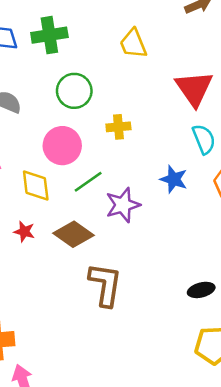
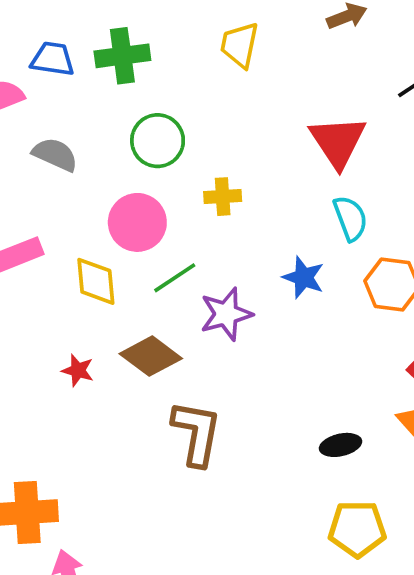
yellow trapezoid: (133, 44) -> (240, 45), moved, turned 32
red star: (24, 232) -> (78, 370), moved

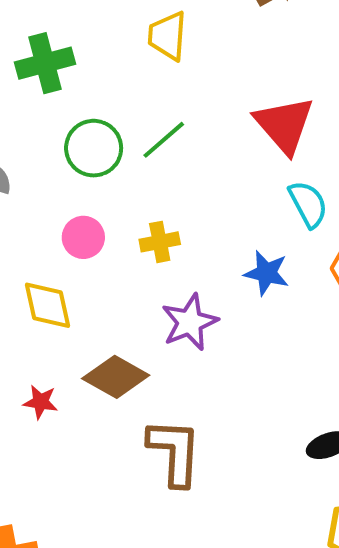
yellow cross: (223, 197) -> (160, 242), moved
pink circle: (137, 222) -> (83, 237), size x0.7
green line: (175, 278) -> (164, 140), moved

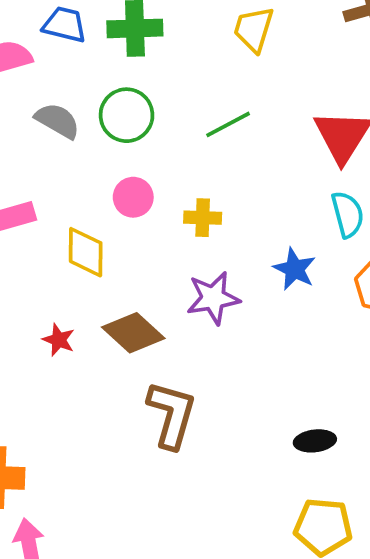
green circle: (94, 148) -> (127, 115), moved

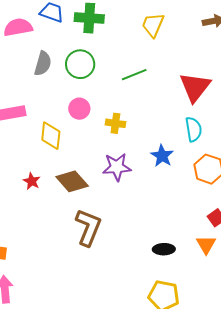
gray semicircle: (58, 121) -> (43, 63), turned 70

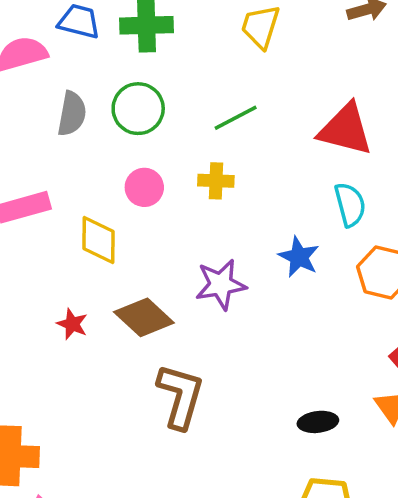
red triangle: (195, 87) -> (345, 129), turned -48
yellow cross: (115, 123) -> (216, 181), moved

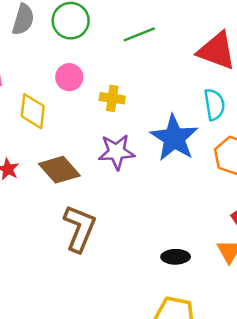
yellow cross: (216, 181) -> (112, 98), moved
blue star: (299, 257) -> (174, 138), size x1.6

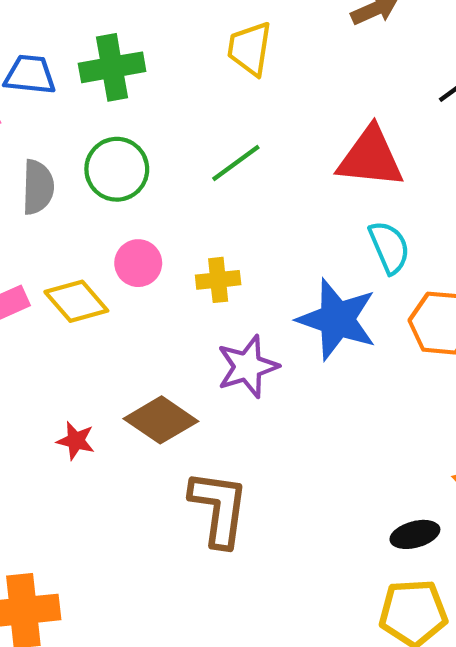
yellow diamond: (33, 111) -> (76, 301), moved, turned -33
black ellipse: (176, 257) -> (415, 534), moved

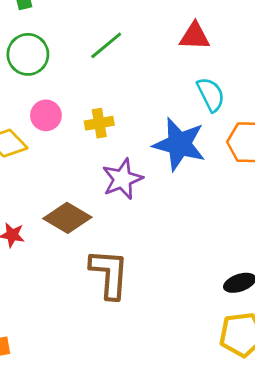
red triangle: (370, 157) -> (195, 36), size x0.7

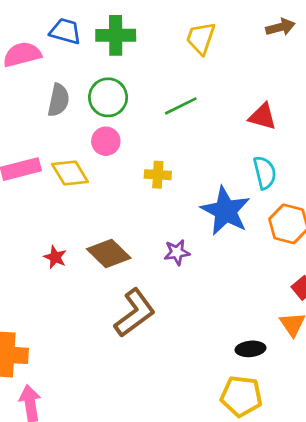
pink circle: (46, 115) -> (106, 141), moved
purple star: (122, 179) -> (177, 252), moved, size x0.7
brown L-shape: (109, 274) -> (135, 313), turned 36

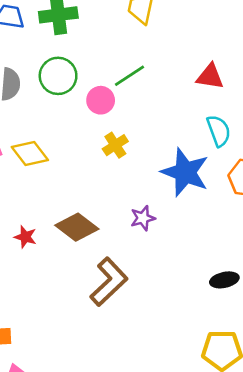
pink circle: (106, 141) -> (101, 100), moved
yellow cross: (158, 175) -> (115, 145), turned -30
black ellipse: (250, 349) -> (224, 280), moved

